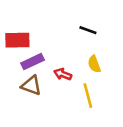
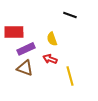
black line: (88, 30) -> (70, 15), moved
yellow semicircle: (94, 64) -> (52, 39), moved

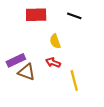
red rectangle: (14, 32) -> (36, 15), moved
purple rectangle: (26, 49) -> (16, 60), moved

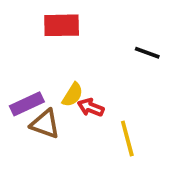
black line: (74, 16) -> (147, 53), moved
yellow semicircle: (55, 41) -> (72, 95), moved, turned -128

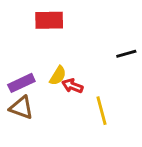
black line: (147, 53) -> (126, 54), moved, turned -36
brown triangle: (45, 124) -> (21, 108), moved

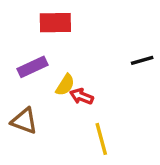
purple rectangle: (21, 83) -> (32, 67), moved
yellow line: (102, 111) -> (101, 139), moved

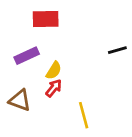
red arrow: (82, 96) -> (54, 88), moved, turned 108

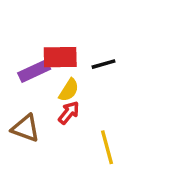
red rectangle: (46, 19) -> (60, 57), moved
black line: (117, 50) -> (103, 64), moved

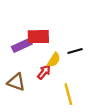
black line: (103, 64) -> (75, 51), moved
yellow semicircle: (69, 90) -> (54, 60), moved

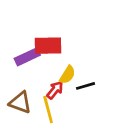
black line: (75, 51) -> (85, 86), moved
yellow line: (68, 94) -> (48, 109), moved

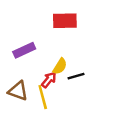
red rectangle: (48, 46) -> (65, 21), moved

